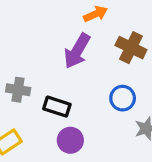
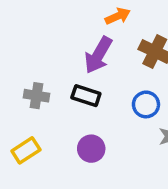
black rectangle: (57, 107) -> (86, 96), moved

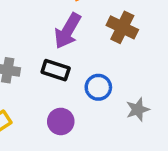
blue circle: (146, 104) -> (98, 87), moved

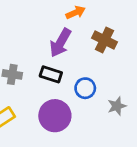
purple circle: (61, 121) -> (55, 116), size x1.5

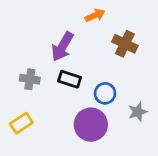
purple arrow: (60, 43) -> (62, 47), moved
purple circle: (55, 116) -> (91, 125), moved

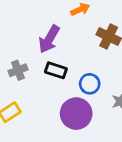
gray cross: (30, 79) -> (18, 70), turned -30

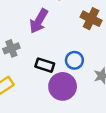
black rectangle: (56, 70) -> (45, 65), moved

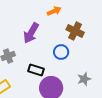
blue circle: (74, 60) -> (61, 52), moved

